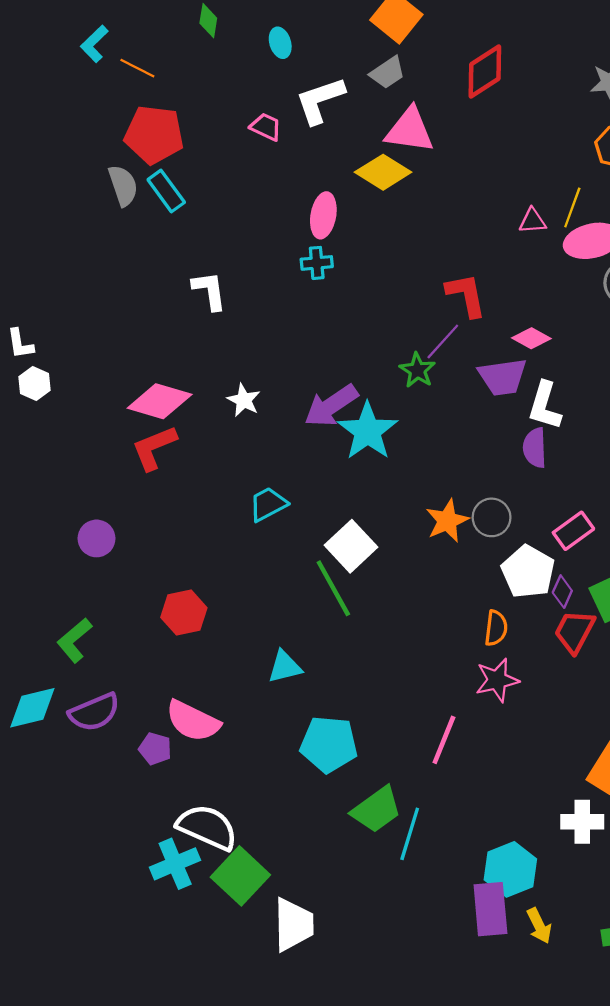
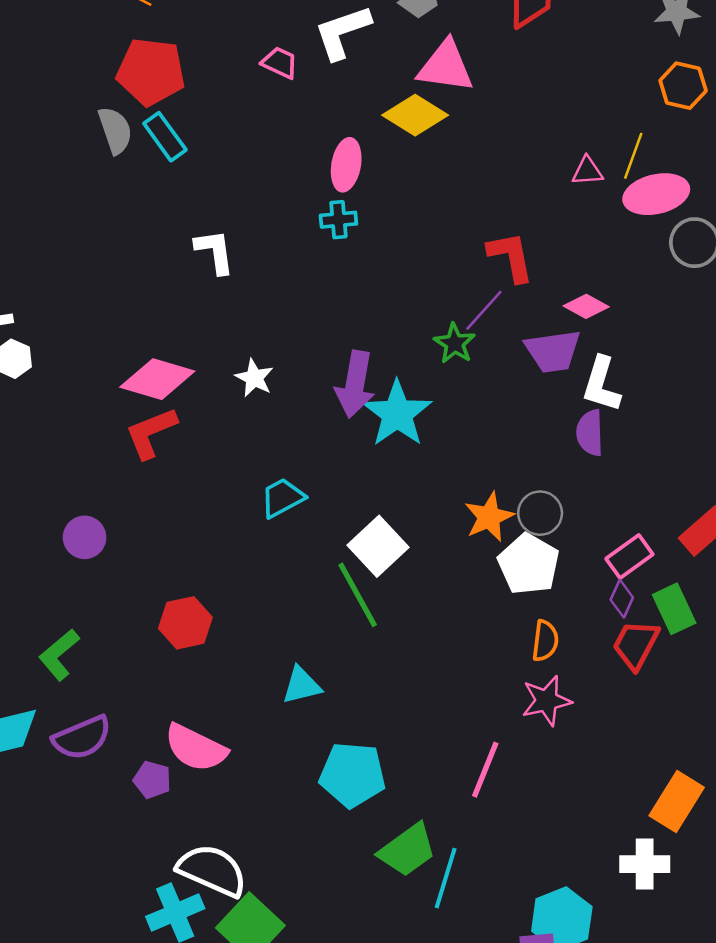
purple arrow: (331, 406) -> (355, 384), turned -46
pink rectangle: (573, 531) -> (629, 557), moved
white pentagon: (528, 572) -> (529, 564), moved

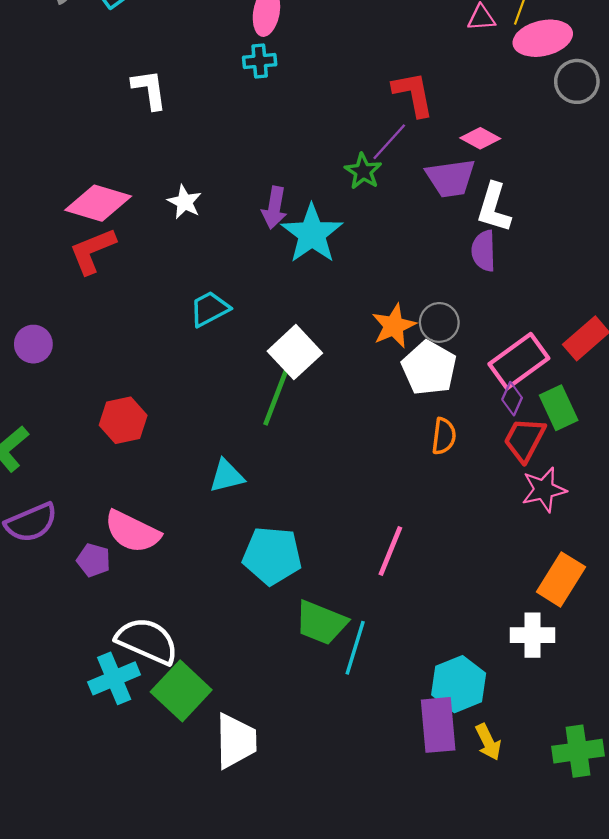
purple arrow: (355, 384) -> (274, 208), size x0.7
pink rectangle: (629, 557) -> (519, 361), size x1.4
green line: (358, 595) -> (277, 395), turned 50
pink star: (546, 701) -> (544, 490), moved
green trapezoid: (407, 850) -> (321, 623), turned 58

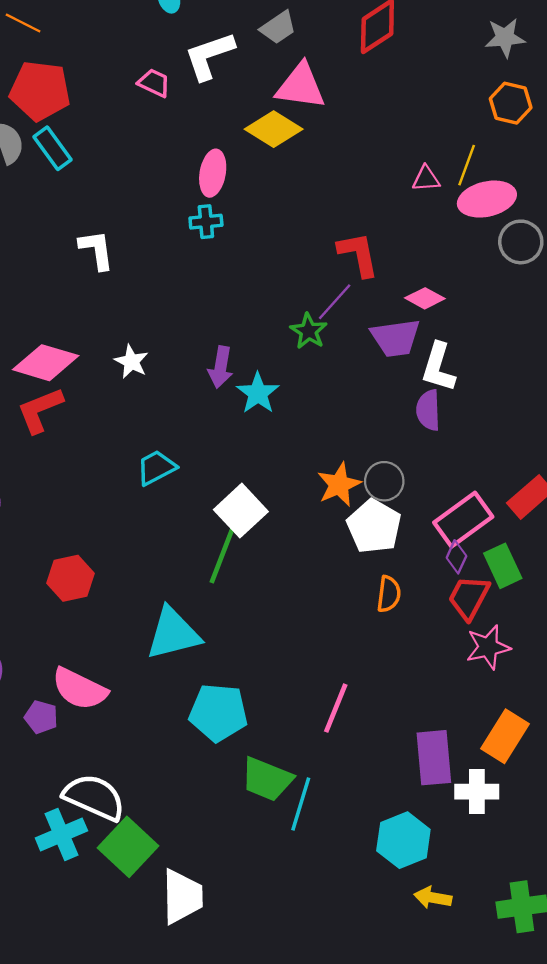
cyan star: (312, 234) -> (258, 393), size x0.7
cyan triangle: (227, 476) -> (173, 634), size x1.6
purple rectangle: (438, 725) -> (434, 758), moved
yellow arrow: (488, 742) -> (433, 898), turned 126

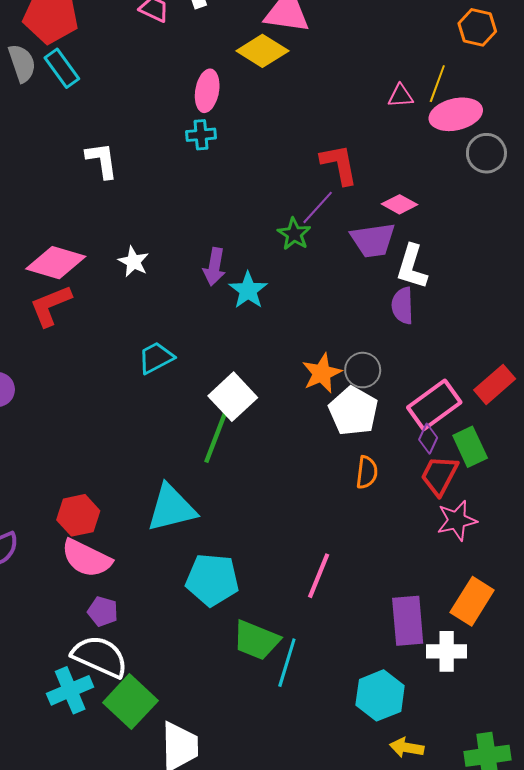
red hexagon: (70, 578) -> (78, 515), moved
purple pentagon: (41, 717) -> (103, 611), moved

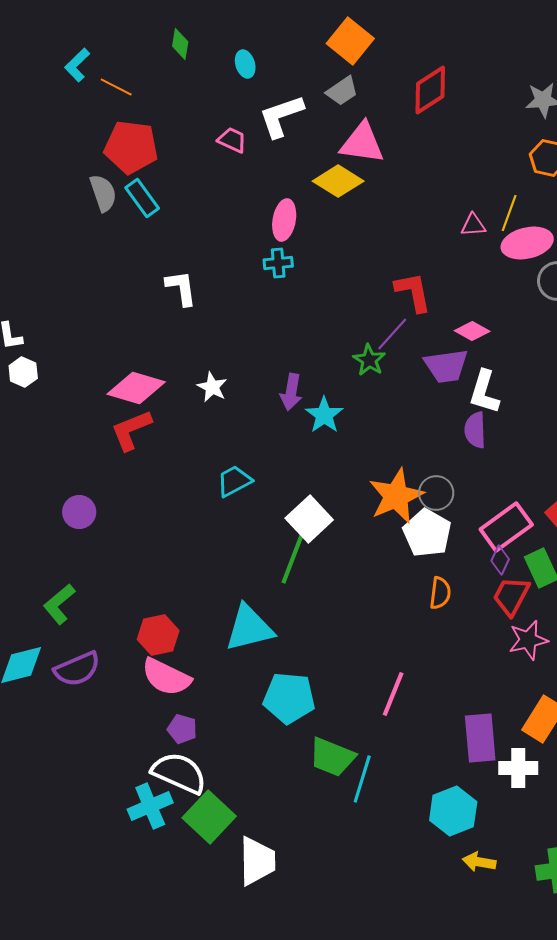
orange star: (322, 373) -> (396, 496), size x1.4

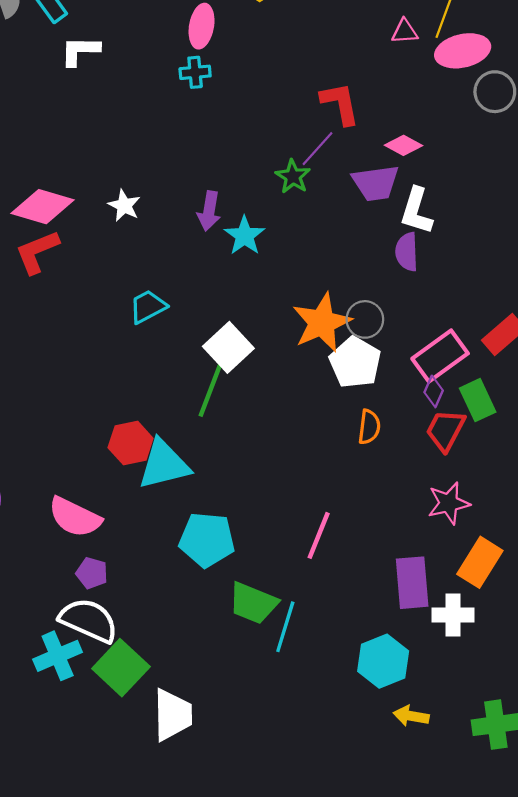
white L-shape: (181, 288) -> (80, 51), moved, turned -81
red hexagon: (158, 635) -> (131, 443), moved
pink star: (528, 640) -> (449, 503), moved

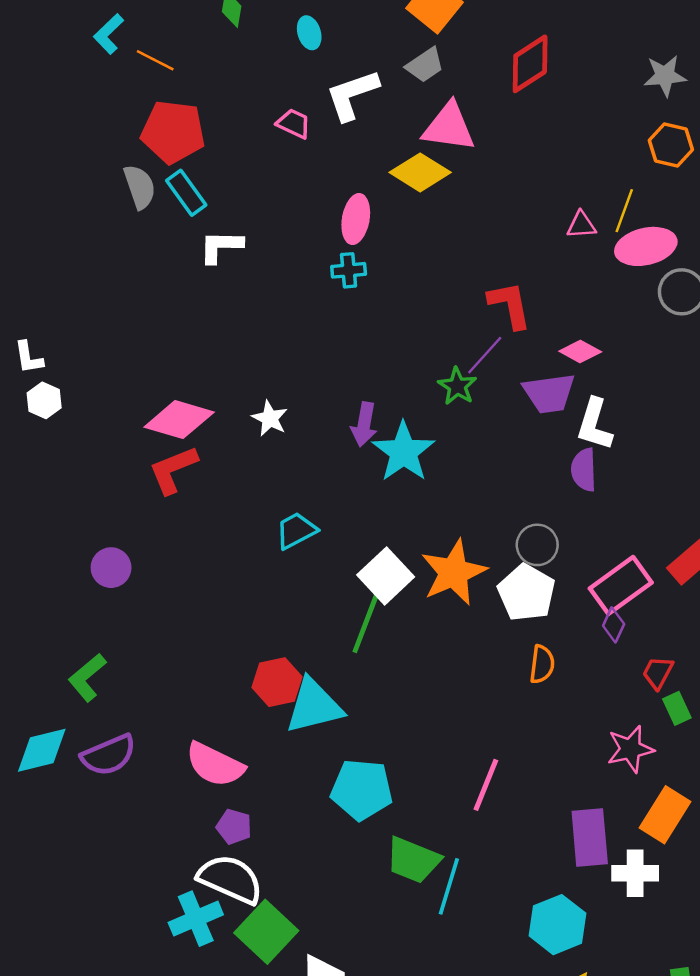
cyan star: (245, 236) -> (404, 452), size x1.4
orange star: (322, 323) -> (454, 572), moved
green rectangle: (478, 400) -> (677, 708), moved, size x0.7
red trapezoid: (445, 430) -> (658, 673), moved, size x0.7

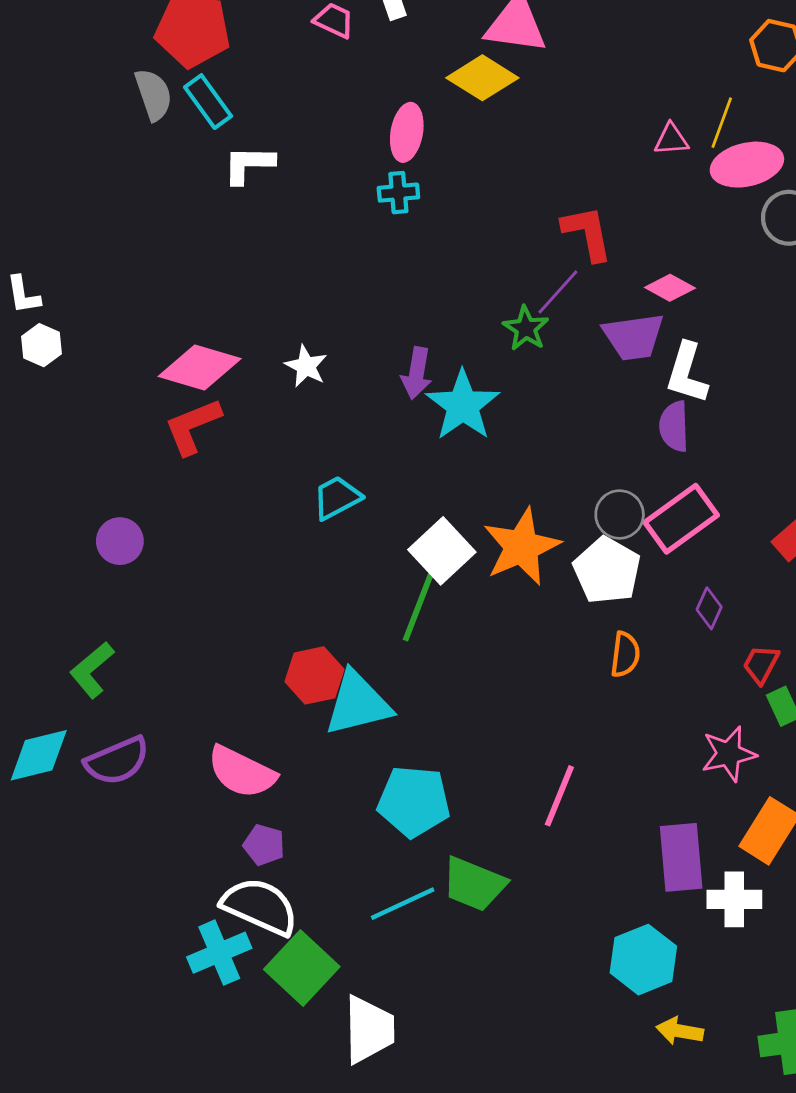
pink rectangle: (621, 585) -> (681, 519), moved
cyan line: (449, 886) -> (403, 904), moved, turned 48

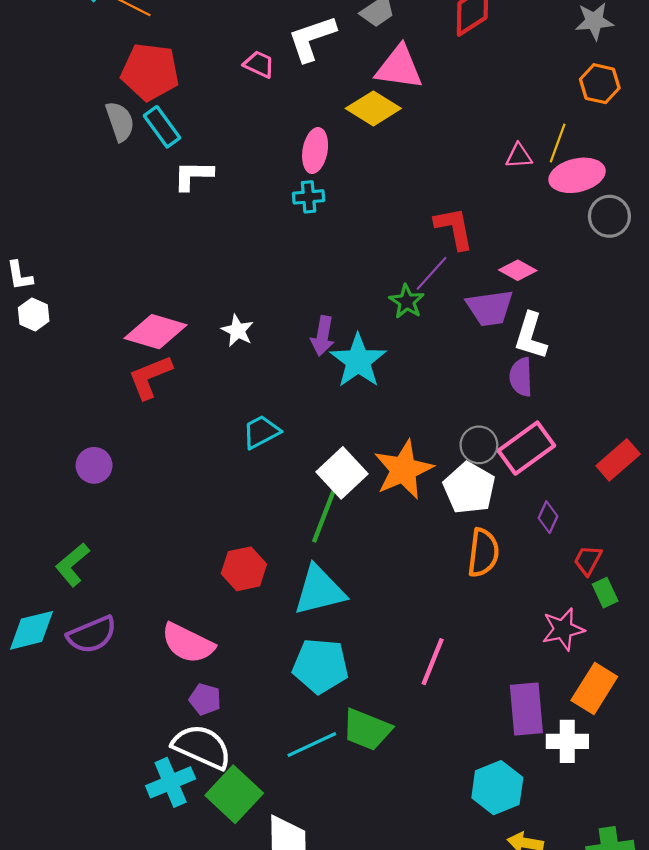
orange semicircle: (625, 654) -> (483, 553), size x1.4
cyan triangle: (358, 703) -> (319, 590), moved

